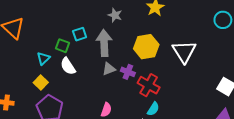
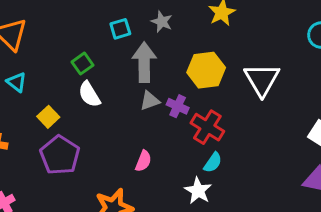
cyan square: (80, 34) -> (120, 29), moved
green square: (62, 46) -> (82, 64), turned 32
cyan triangle: (43, 58) -> (17, 82), moved, turned -40

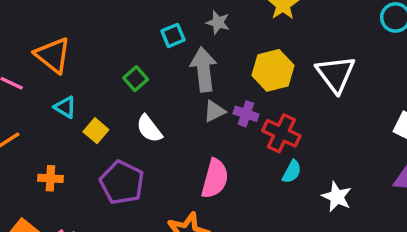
white semicircle: (89, 94) -> (149, 129), moved
yellow square: (48, 117) -> (96, 131), moved
pink semicircle: (143, 161) -> (215, 179), size x1.6
white star: (198, 191) -> (337, 197), moved

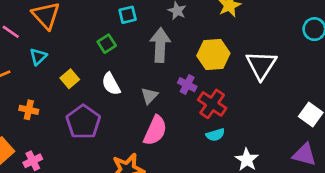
cyan square: (173, 35) -> (128, 15), moved
cyan triangle: (65, 107) -> (38, 57), moved, turned 36
gray triangle: (214, 111) -> (149, 96), moved, turned -30
cyan semicircle: (292, 172) -> (215, 135), turned 36

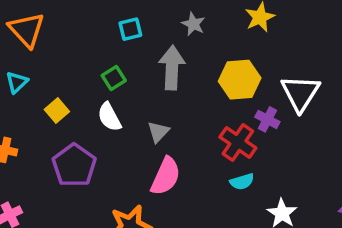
green square: (107, 44) -> (114, 78), moved
purple cross: (187, 85) -> (267, 119), moved

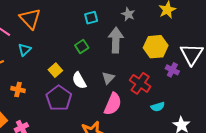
yellow square: (57, 111) -> (55, 70), moved
white semicircle: (109, 117) -> (79, 80), moved
red cross: (238, 142) -> (140, 83), moved

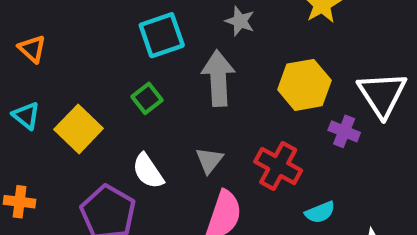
cyan square: (91, 18) -> (162, 35), size x1.5
orange triangle: (30, 19) -> (32, 49), size x0.6
cyan triangle: (25, 50) -> (26, 116), turned -32
yellow square: (55, 70) -> (79, 129), moved, size x1.5

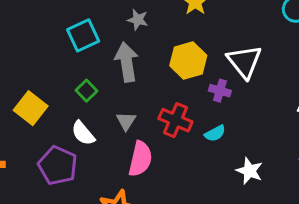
green square: (147, 98) -> (87, 91), moved
cyan semicircle: (320, 212) -> (215, 133), moved

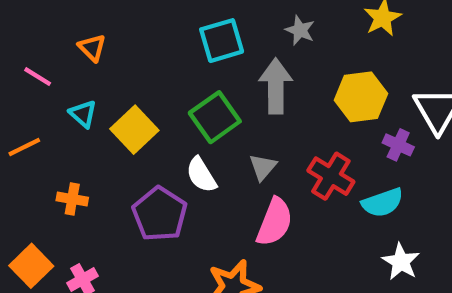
green square: (87, 91) -> (215, 117), size x1.6
cyan semicircle: (215, 133) -> (382, 203), size x1.4
white star: (249, 171) -> (401, 262), moved

